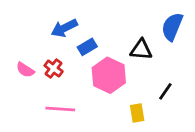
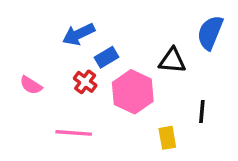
red cross: (54, 69) -> (85, 82), moved
black line: (165, 91) -> (202, 112), turned -30

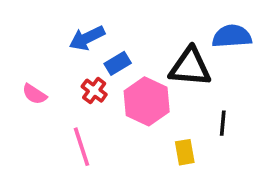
blue semicircle: (210, 33) -> (232, 36), turned 64
black triangle: (172, 61) -> (190, 67), size x1.4
pink line: (74, 133) -> (81, 147), turned 68

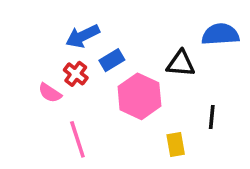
black triangle: (190, 67) -> (181, 64), size x0.7
red cross: (94, 91) -> (76, 74), moved
pink semicircle: (34, 94) -> (50, 93), moved

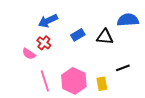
blue rectangle: (112, 60) -> (78, 35), moved
pink hexagon: (139, 96) -> (74, 81), moved
black line: (212, 117) -> (123, 68), turned 64

